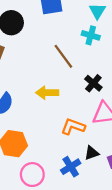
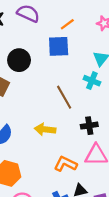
black cross: (93, 83) -> (89, 126), turned 35

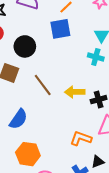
brown line: (64, 97) -> (43, 85), moved
yellow arrow: (45, 129) -> (75, 92), moved

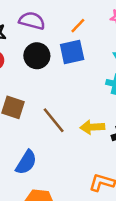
black circle: (25, 46) -> (37, 56), moved

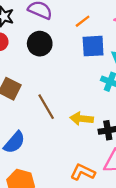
blue square: (72, 52) -> (93, 46), moved

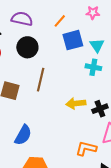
brown line: (46, 107) -> (41, 80), moved, turned 55

